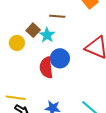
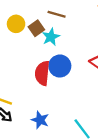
brown line: (57, 16) -> (57, 14), moved
yellow circle: (17, 43) -> (16, 24), moved

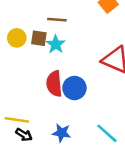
brown square: (36, 28) -> (39, 38), turned -35
blue circle: (60, 66) -> (74, 88), moved

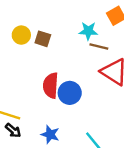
brown line: (57, 20) -> (99, 47), moved
cyan star: (56, 44) -> (88, 31), moved, turned 30

